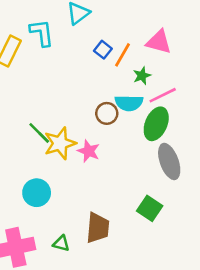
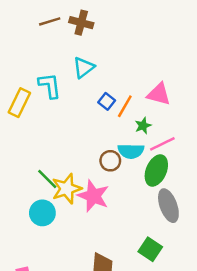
pink star: (89, 151) -> (93, 196), size x1.5
cyan circle: (37, 193) -> (42, 213), moved

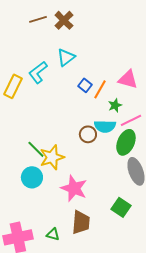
brown cross: (81, 23) -> (64, 20), turned 30
cyan L-shape: (50, 86) -> (38, 72), turned -120
pink star: (93, 196) -> (74, 188), moved

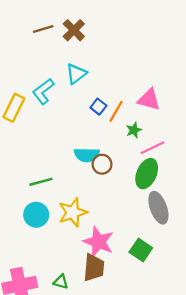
cyan semicircle: (105, 126) -> (87, 155), moved
green line: (36, 149) -> (41, 182), turned -60
yellow star: (52, 157) -> (73, 212), moved
pink star: (74, 188) -> (98, 242), moved

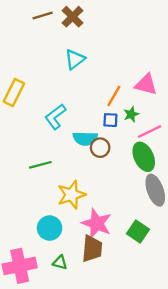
cyan L-shape: (43, 91) -> (55, 117), moved
blue square: (98, 107) -> (110, 120), moved, turned -35
green ellipse: (147, 174) -> (144, 157), turned -48
cyan circle: (36, 215) -> (50, 228), moved

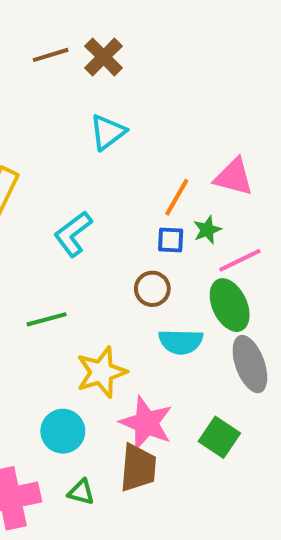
cyan semicircle: (85, 138) -> (181, 342), moved

